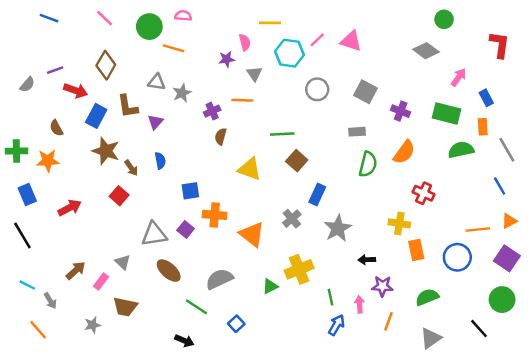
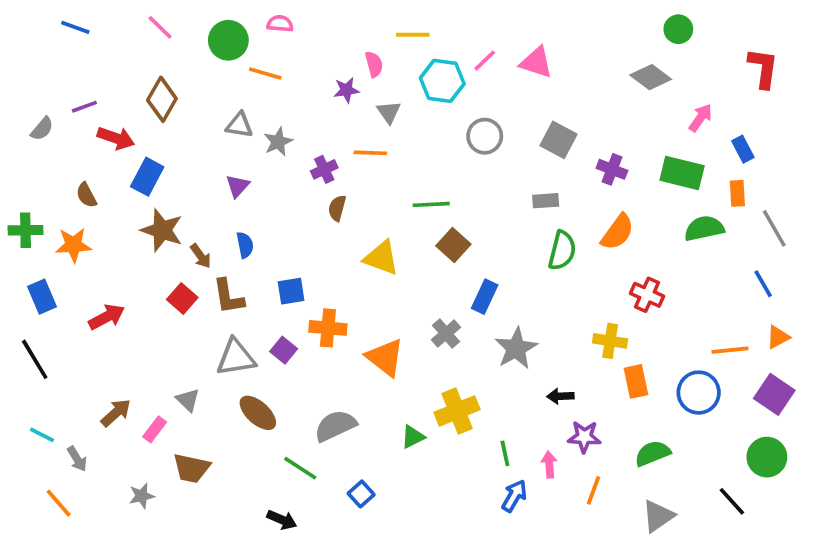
brown L-shape: (128, 106) -> (228, 297), moved

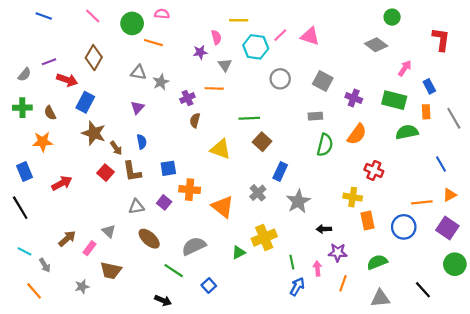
gray line: (774, 228) -> (454, 118), moved
green cross: (25, 230) -> (22, 108), moved
gray triangle: (236, 357) -> (136, 207), size x0.7
green circle: (767, 457) -> (455, 264), moved
gray triangle: (658, 516) -> (380, 298), turned 30

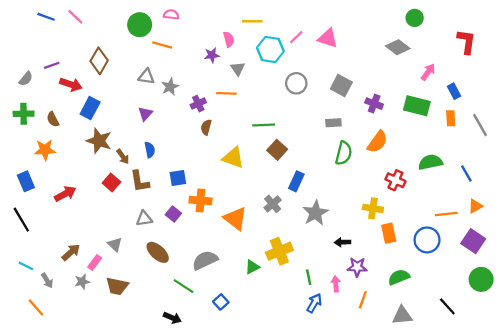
pink line: (93, 16) -> (75, 17), moved
green semicircle: (407, 132) -> (430, 162), moved
gray star: (82, 287) -> (82, 282), moved

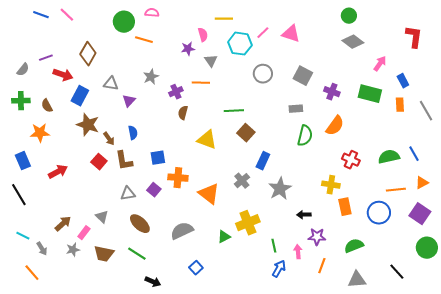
green circle: (415, 18) -> (349, 16), moved
gray triangle: (146, 77) -> (111, 84), moved
green semicircle: (430, 162) -> (389, 157), moved
green line: (184, 286) -> (137, 254), moved

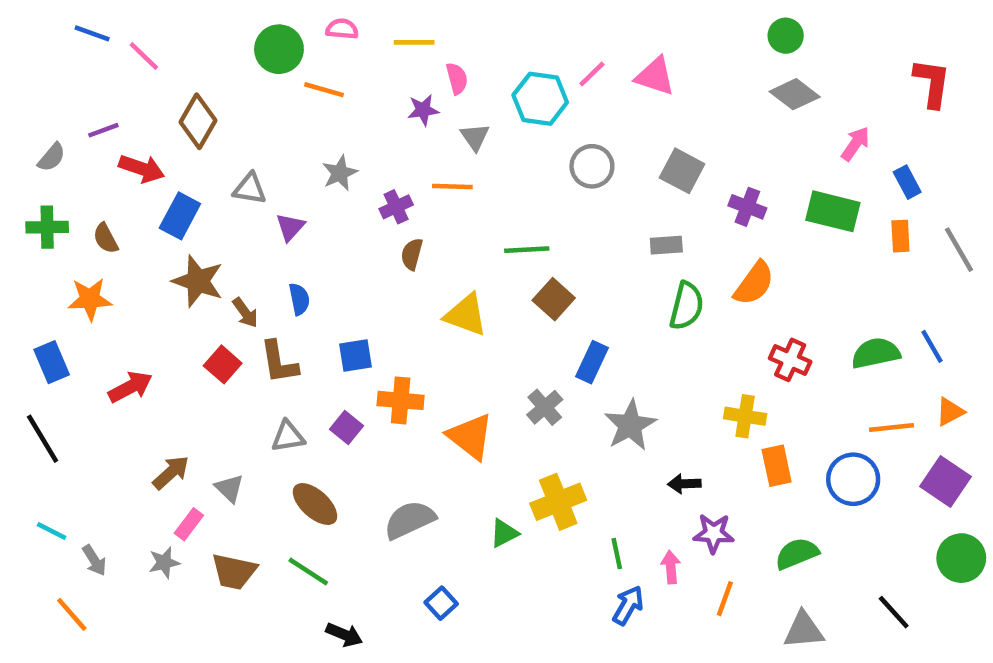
pink line: (67, 15) -> (144, 56), moved
yellow line: (224, 19) -> (414, 42), moved
brown arrow: (63, 224) -> (171, 473), moved

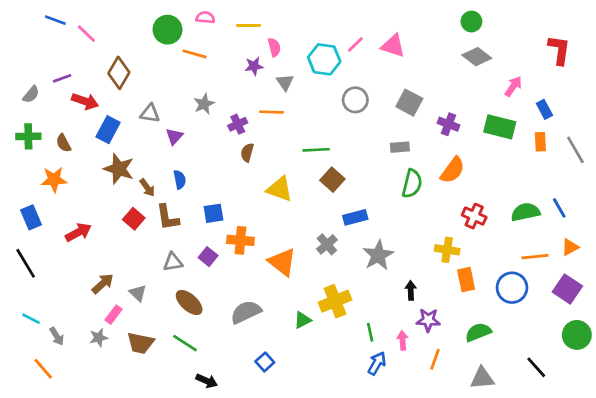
blue rectangle: (592, 362) -> (355, 217), turned 50
black arrow: (684, 484) -> (411, 290), turned 90

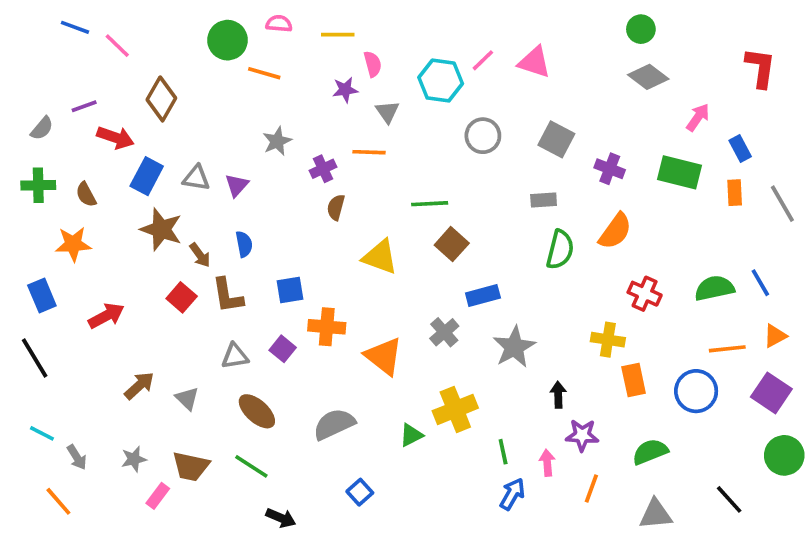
gray triangle: (150, 113) -> (196, 178), moved
pink rectangle: (113, 315) -> (158, 496), moved

